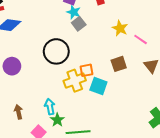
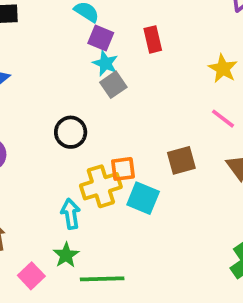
yellow star: (120, 28) -> (223, 69), moved
black circle: (56, 51) -> (71, 132), size x0.7
cyan arrow: (50, 107) -> (71, 214), moved

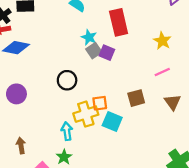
purple square: (101, 38) -> (107, 53), moved
red rectangle: (153, 39) -> (119, 22), size x1.6
pink line: (223, 119) -> (162, 72), turned -63

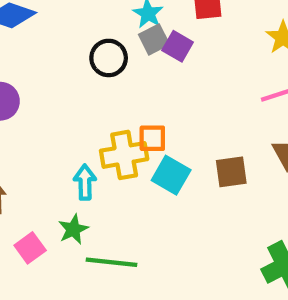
black circle: (67, 80) -> (109, 58), moved
brown square: (136, 98) -> (231, 172), moved

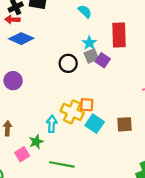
yellow cross: (124, 155) -> (72, 112), turned 30
green star: (73, 229) -> (36, 142), moved

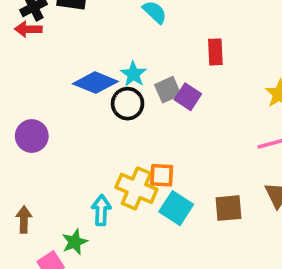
red rectangle: (119, 35) -> (215, 52), size x0.6
blue diamond: (21, 39) -> (95, 83), moved
cyan star: (89, 43) -> (133, 74), moved

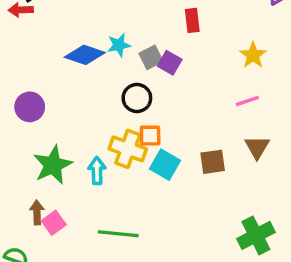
cyan star: (133, 74) -> (119, 45), turned 30
black circle: (128, 104) -> (137, 98), moved
brown arrow: (24, 220) -> (37, 212), moved
green star: (75, 242) -> (53, 165), moved, size x1.6

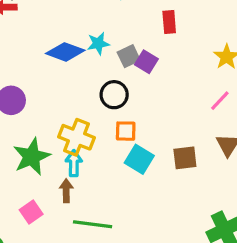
pink line: (247, 101) -> (220, 101), turned -30
yellow cross: (128, 149) -> (77, 137), moved
brown arrow: (37, 212) -> (66, 191), moved

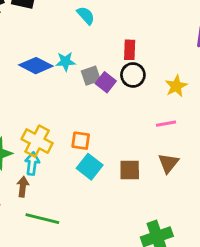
black circle: (114, 95) -> (133, 75), moved
pink line: (220, 101) -> (166, 124), turned 30

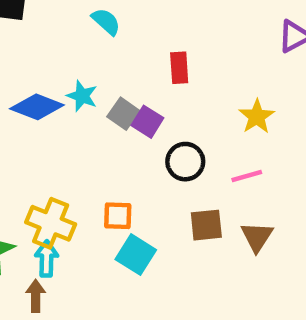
cyan star: (66, 62) -> (82, 96), turned 30
black circle: (133, 75) -> (185, 162), moved
gray square: (91, 76) -> (123, 114), turned -30
brown square: (130, 170) -> (206, 225), moved

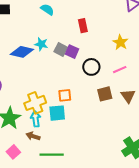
yellow cross: (51, 223) -> (35, 103), turned -35
cyan square: (136, 255) -> (57, 113), moved, turned -30
brown arrow: (36, 296) -> (33, 136), turned -64

